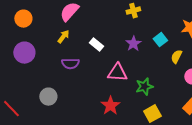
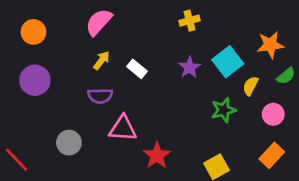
yellow arrow: (63, 37) -> (102, 60), moved
cyan square: (160, 40) -> (228, 62), size x1.5
pink triangle: (117, 73) -> (123, 128), moved
green star: (144, 87) -> (224, 110), moved

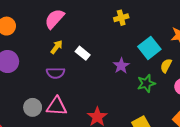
purple star: (189, 67) -> (121, 66), moved
pink triangle: (123, 128) -> (57, 106), moved

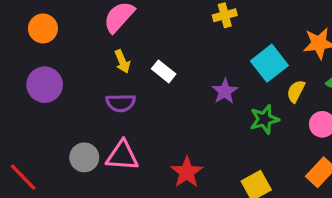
yellow arrow: (57, 47) -> (122, 62), turned 120

